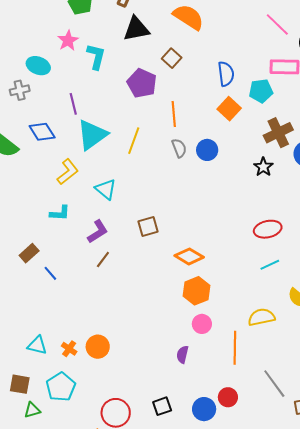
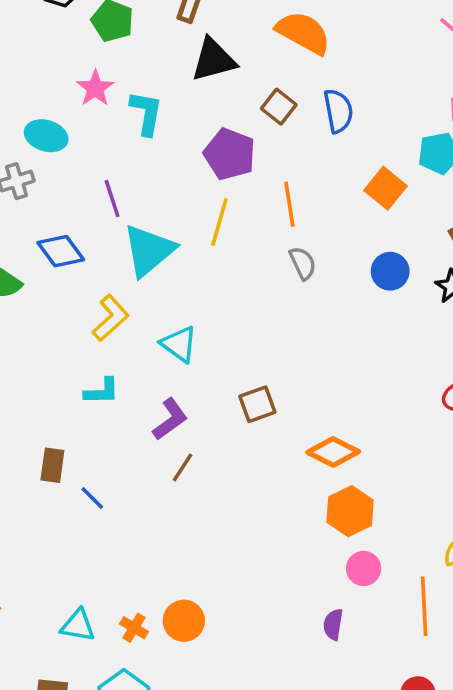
blue semicircle: (226, 74) -> (338, 111), moved
yellow line: (134, 141) -> (219, 222), moved
blue circle: (207, 150) -> (390, 271), moved
brown rectangle: (29, 253) -> (52, 465), turned -36

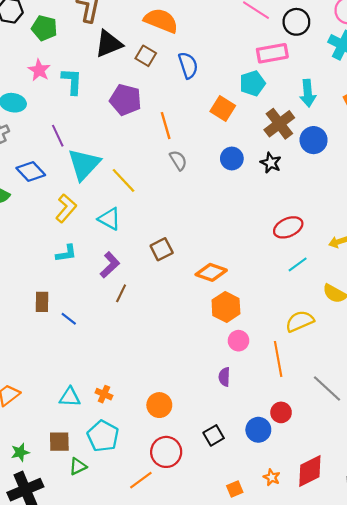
brown square: (279, 107) -> (146, 56), moved
yellow line: (219, 222) -> (124, 180), moved, turned -52
orange circle: (184, 621) -> (159, 405), moved

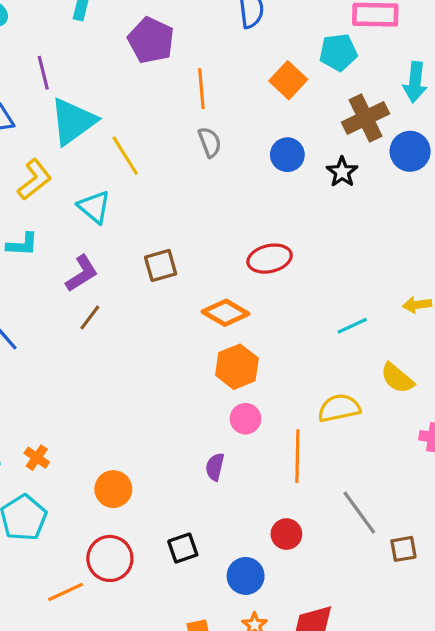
red ellipse: (288, 227) -> (270, 259), moved
blue circle: (258, 430) -> (246, 576), moved

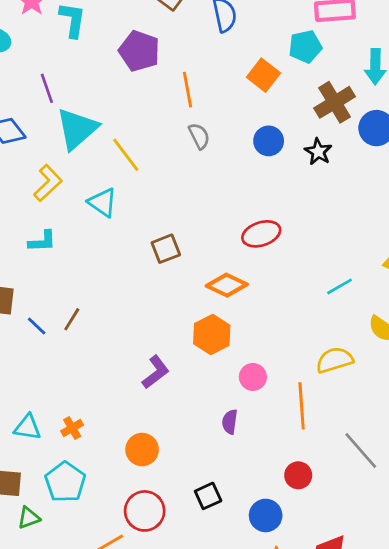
purple L-shape: (82, 273) -> (156, 372), moved
brown line: (90, 317) -> (72, 319), moved
orange hexagon: (237, 367) -> (212, 335), moved
orange cross: (37, 458) -> (72, 428), turned 30

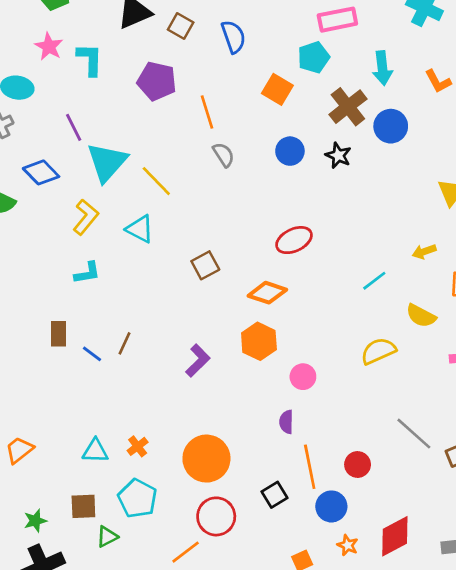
purple L-shape: (156, 372) -> (198, 361), moved
orange line: (302, 406) -> (310, 467), moved
orange circle: (142, 450) -> (206, 459), size x1.5

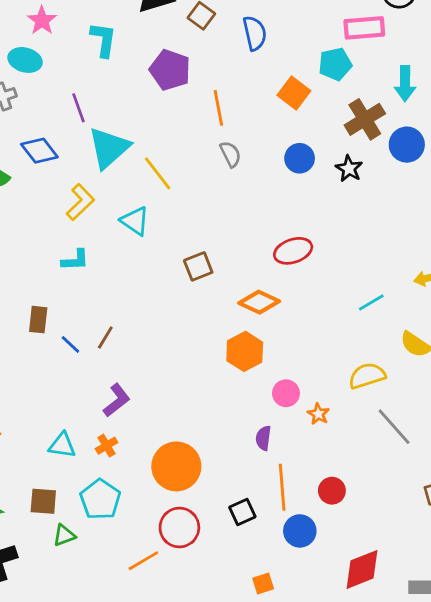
pink star: (49, 47) -> (42, 20), moved
purple L-shape: (198, 361) -> (117, 400), moved
gray line: (414, 434) -> (394, 427), moved
orange star: (348, 545) -> (318, 414), moved

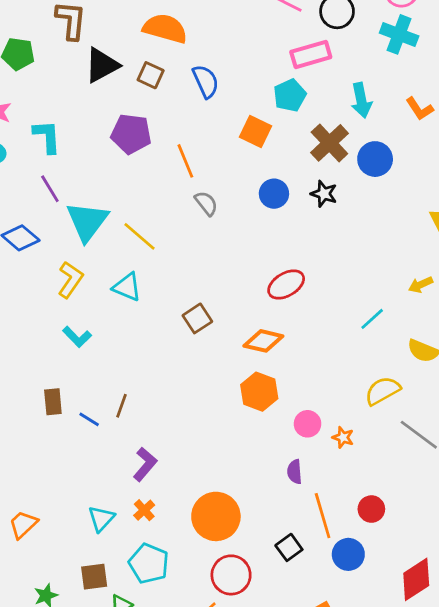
cyan L-shape: (103, 40) -> (47, 137), moved
cyan L-shape: (75, 260) -> (77, 337), turned 60
cyan triangle: (62, 445) -> (101, 519), turned -44

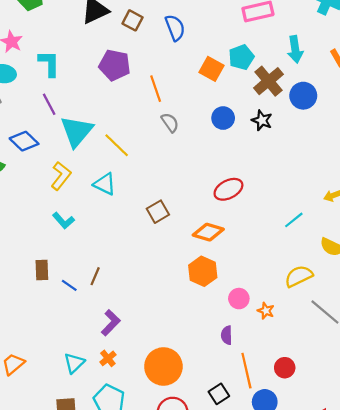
cyan pentagon: (290, 95) -> (241, 57), moved

